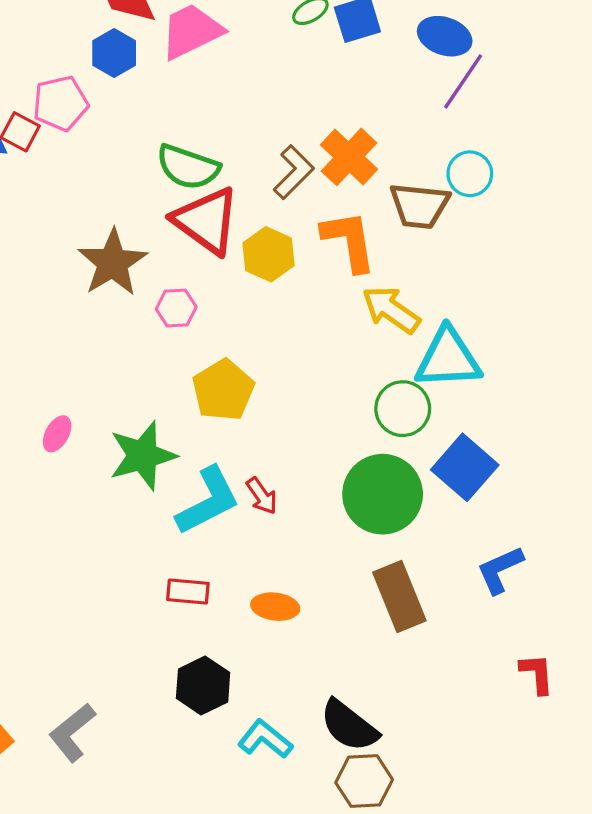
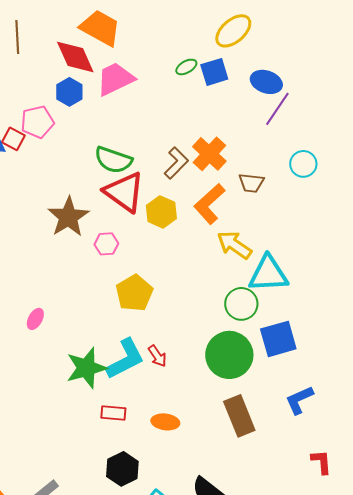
cyan circle: (470, 174) -> (303, 164), moved
brown trapezoid: (419, 206) -> (251, 183), size x0.7
orange L-shape: (349, 241) -> (209, 204), turned -123
green star: (143, 456) -> (86, 368), moved
blue square: (465, 467) -> (278, 339), turned 33

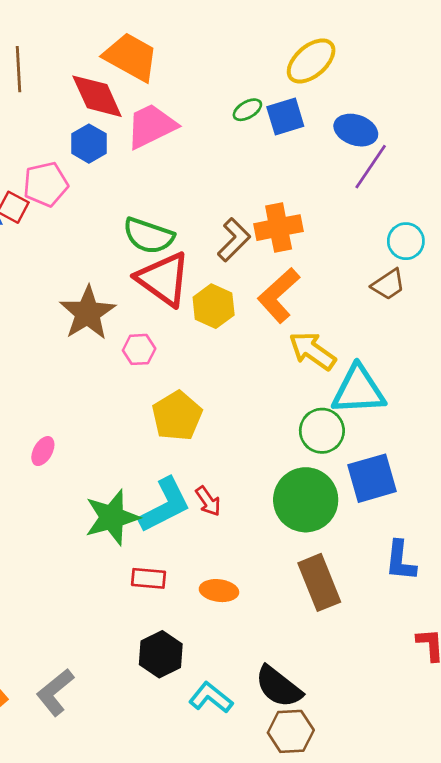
orange cross: (209, 154) -> (279, 228), turned 36
brown trapezoid: (251, 183) -> (388, 284), moved, turned -40
blue L-shape: (299, 400) -> (400, 561), turned -60

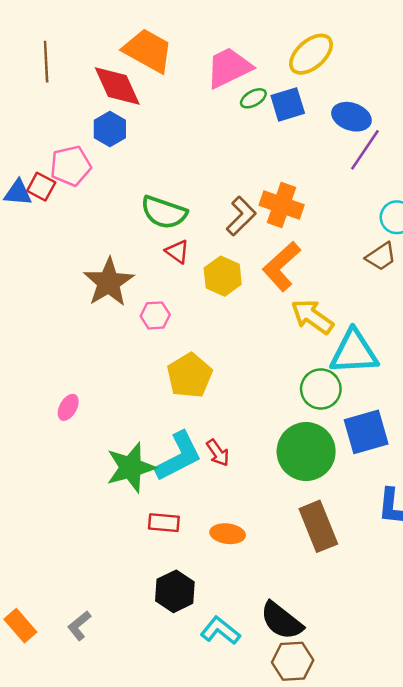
pink trapezoid: (151, 126) -> (229, 68), moved
orange cross: (279, 228) -> (282, 205), turned 30
red triangle: (163, 279) -> (177, 252), size x0.5
gray L-shape: (55, 692) -> (79, 626), size x0.7

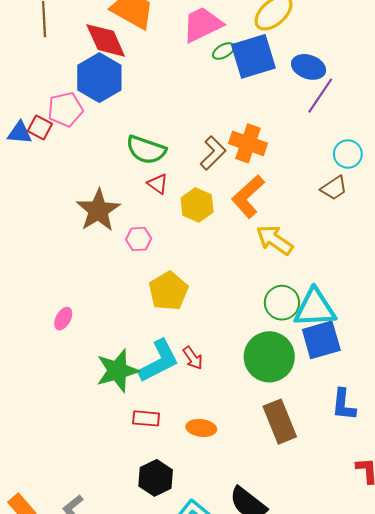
blue square: (288, 104) -> (253, 56), size x1.5
blue hexagon: (110, 129) -> (99, 78), size x1.6
cyan triangle: (354, 352) -> (315, 308), moved

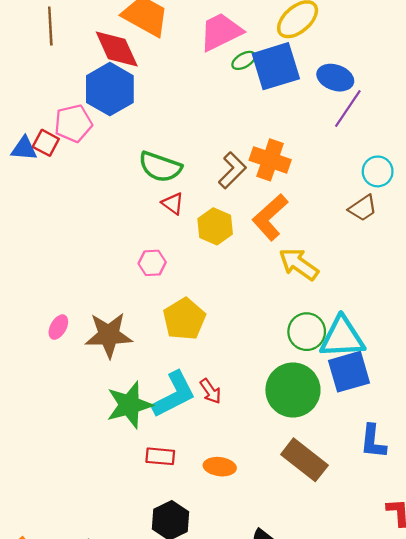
brown star: (98, 210) -> (109, 335), moved, turned 30
pink ellipse: (63, 319) -> (58, 327), moved
brown rectangle: (280, 422) -> (304, 460), turned -30

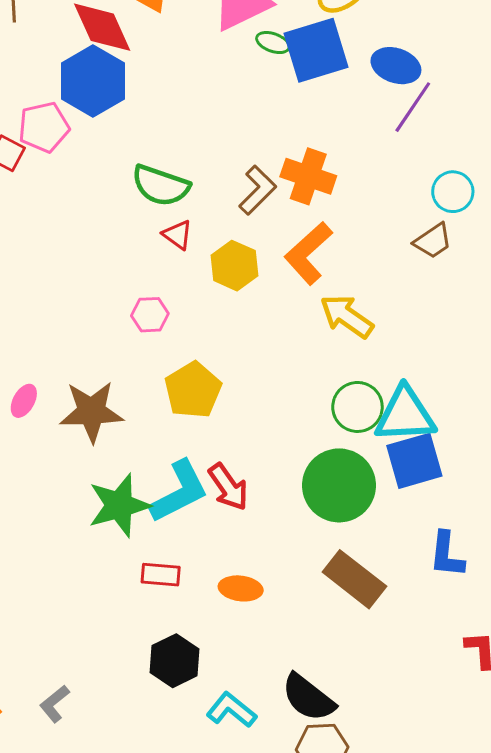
green ellipse: (244, 60) -> (273, 43), turned 50
red arrow: (211, 391) -> (228, 487), size x1.4

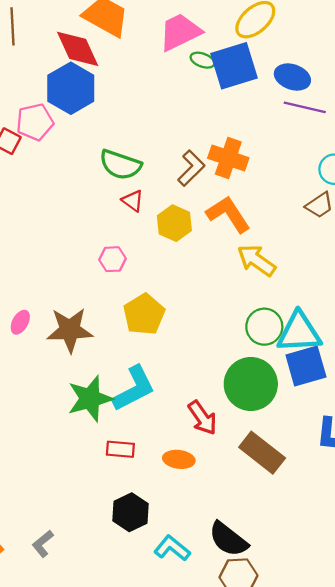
purple line: (413, 107) -> (305, 107), turned 69
orange L-shape: (308, 253) -> (228, 214), turned 99
red arrow: (228, 487) -> (202, 418), moved

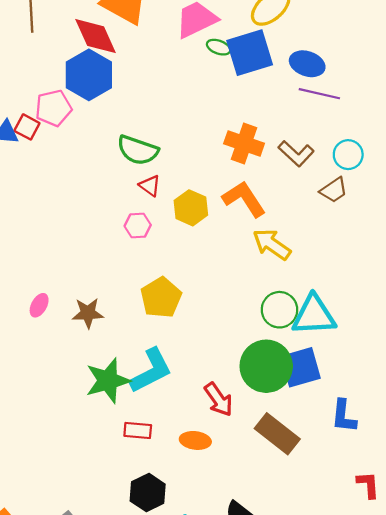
brown L-shape: (191, 168) -> (296, 154), moved, turned 88
pink hexagon: (112, 259) -> (138, 226), moved
brown star: (70, 330) -> (88, 313), size x0.7
blue square: (306, 366) -> (301, 367), moved

